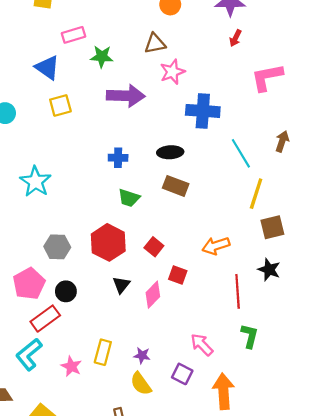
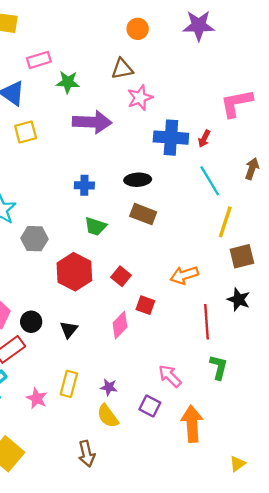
red arrow: (235, 38) -> (204, 139), moved
gray hexagon: (57, 247) -> (34, 239), moved
black triangle: (121, 285) -> (69, 329), moved

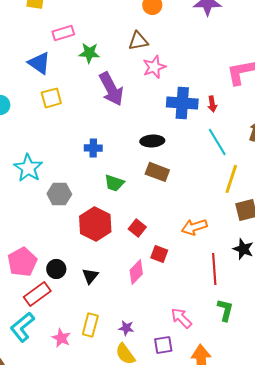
purple arrow: (92, 122) -> (111, 89), turned 60
red arrow: (204, 139) -> (212, 104), turned -35
blue cross: (84, 185) -> (93, 148), moved
purple square: (150, 406) -> (163, 345), turned -36

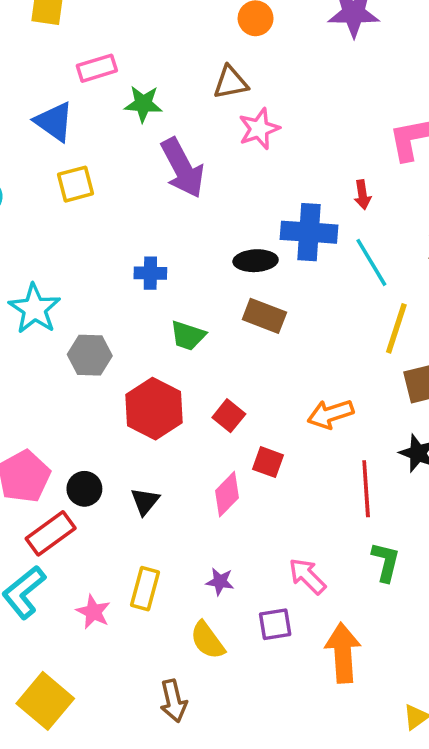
blue cross: (182, 103) -> (309, 232), moved
purple star: (126, 328) -> (220, 581), moved

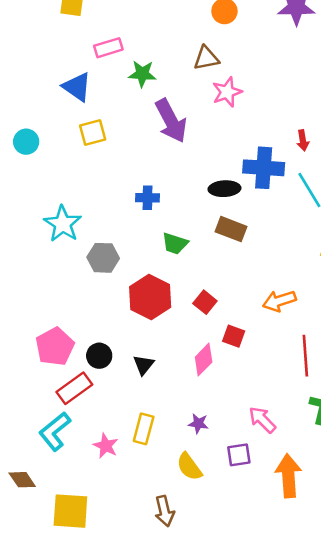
yellow square: (45, 701) -> (70, 511), turned -36

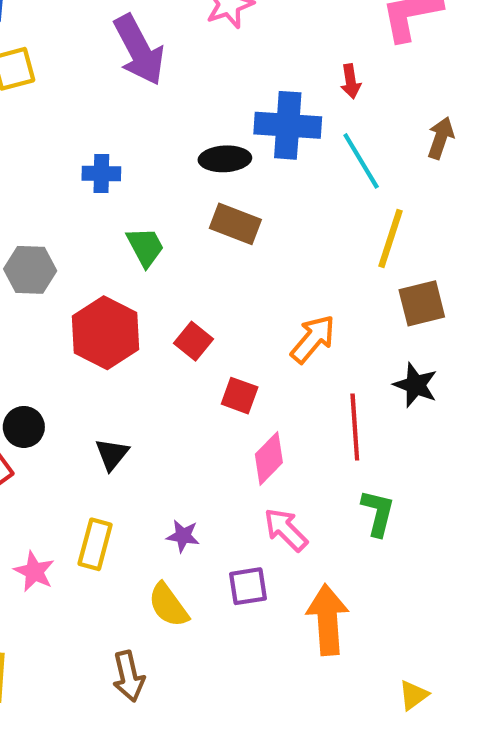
green trapezoid: (175, 243) -> (145, 247), turned -136
orange arrow: (279, 301) -> (313, 339), turned 148
pink diamond: (204, 360) -> (269, 458), moved
black triangle: (144, 365) -> (112, 454), moved

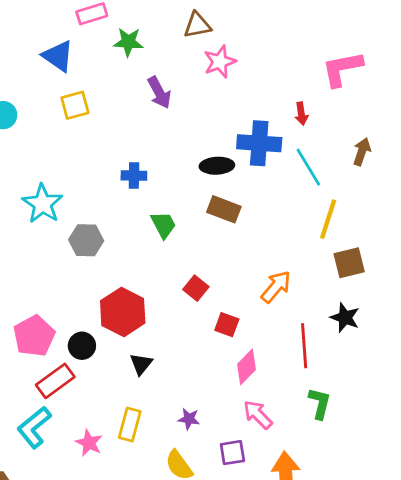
purple arrow: (139, 50) -> (159, 93), size x0.7
red hexagon: (106, 333) -> (123, 312), moved

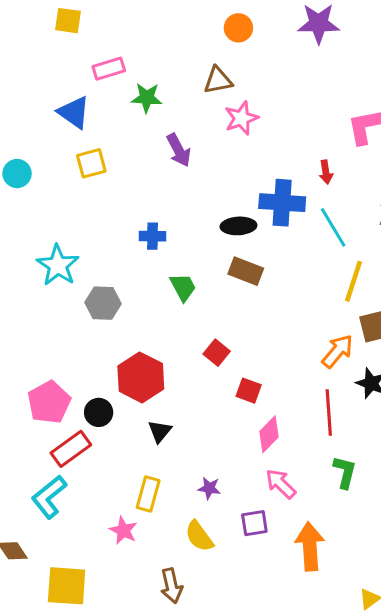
orange arrow: (276, 287) -> (337, 351), moved
pink star: (89, 443) -> (123, 530), moved

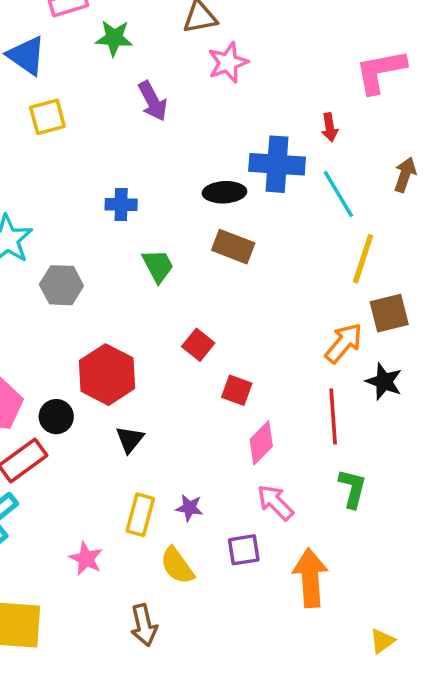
yellow rectangle: (148, 494) -> (140, 515), moved

